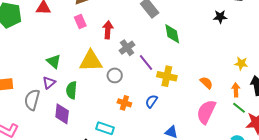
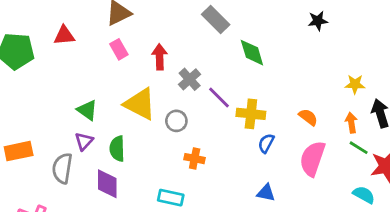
yellow triangle: (91, 61) -> (140, 104), turned 35
blue semicircle: (151, 101) -> (266, 143), moved

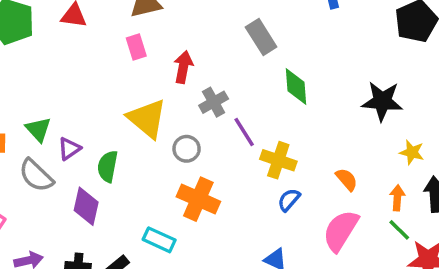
black star: (318, 21) -> (382, 101), moved, size x1.6
green triangle: (87, 110) -> (38, 129), moved
orange cross: (195, 159) -> (198, 199), size x1.6
gray semicircle: (62, 168) -> (36, 175), turned -68

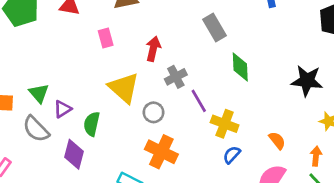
pink rectangle: (136, 47) -> (106, 38), moved

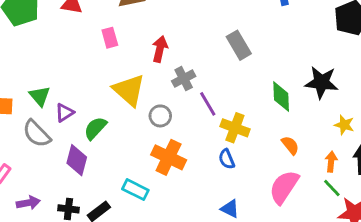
gray rectangle: (214, 27) -> (239, 45), moved
green diamond: (240, 67) -> (281, 97), moved
green semicircle: (92, 124) -> (95, 128), turned 30
blue semicircle: (232, 155) -> (227, 159), moved, turned -66

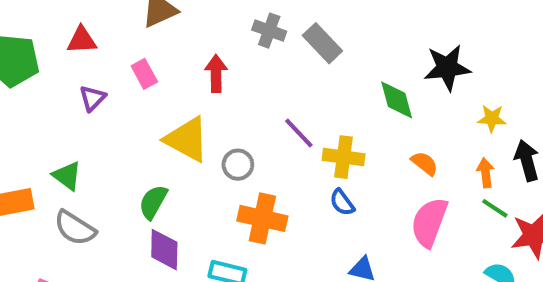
gray cross: (184, 79) -> (269, 31), moved, turned -30
purple triangle: (65, 113) -> (92, 98), moved
purple diamond: (77, 160) -> (164, 250), moved

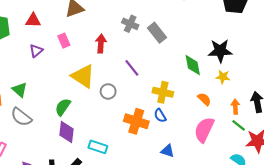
yellow star: (492, 118) -> (223, 77), moved
purple line: (299, 133) -> (132, 68), moved
orange cross: (262, 218) -> (136, 121), moved

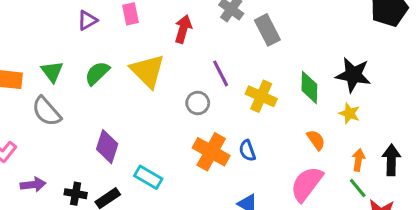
gray circle: (108, 91) -> (198, 103), moved
yellow cross: (163, 92) -> (261, 96), moved
green semicircle: (63, 107) -> (97, 73), moved

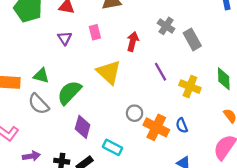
purple triangle: (87, 20) -> (65, 38), turned -32
green triangle: (52, 72) -> (41, 76), turned -35
green semicircle: (97, 73) -> (69, 93), moved, size x1.4
gray circle: (198, 103) -> (135, 113), moved

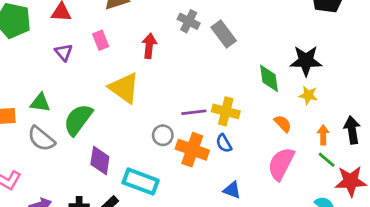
purple line: (161, 72) -> (194, 112), moved, turned -60
yellow cross: (190, 87) -> (226, 111), moved
cyan rectangle: (113, 147) -> (141, 182), size x1.4

